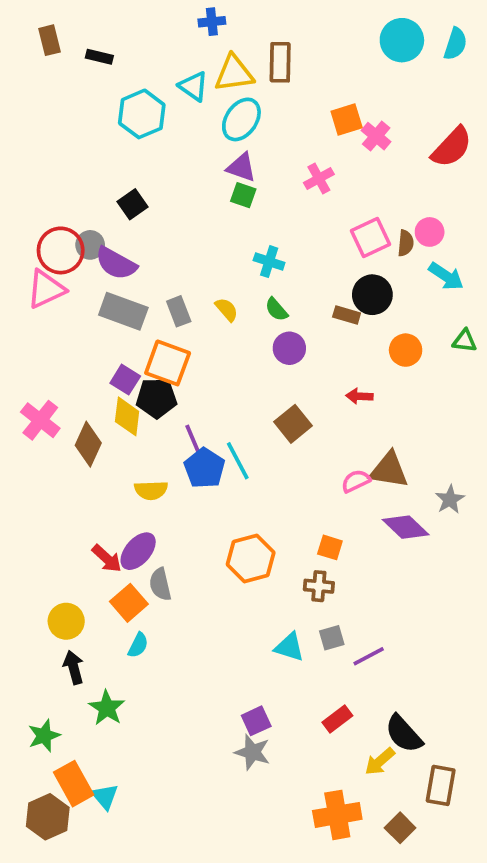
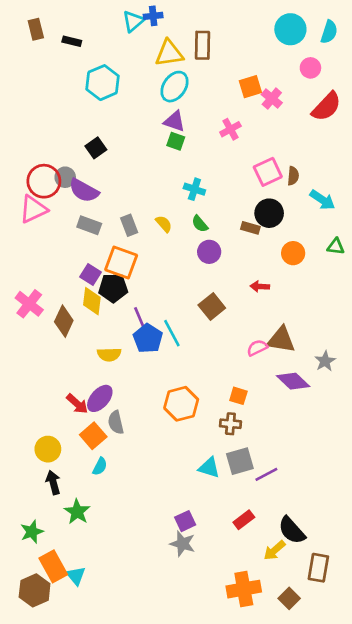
cyan triangle: (193, 86) -> (133, 21), moved, turned 45
pink circle: (430, 232) -> (310, 68), moved
gray rectangle: (123, 311) -> (89, 225), size x0.7
gray square: (332, 638) -> (240, 461), size x1.5

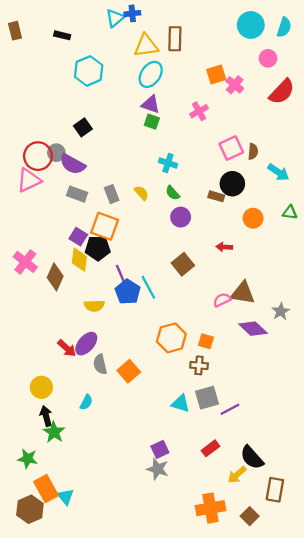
brown rectangle: (36, 29) -> (15, 31), moved
orange hexagon: (181, 404) -> (171, 338), moved
orange square: (93, 436) -> (129, 371), moved
green star: (77, 512) -> (54, 432), moved
green star: (32, 532) -> (28, 459), turned 30

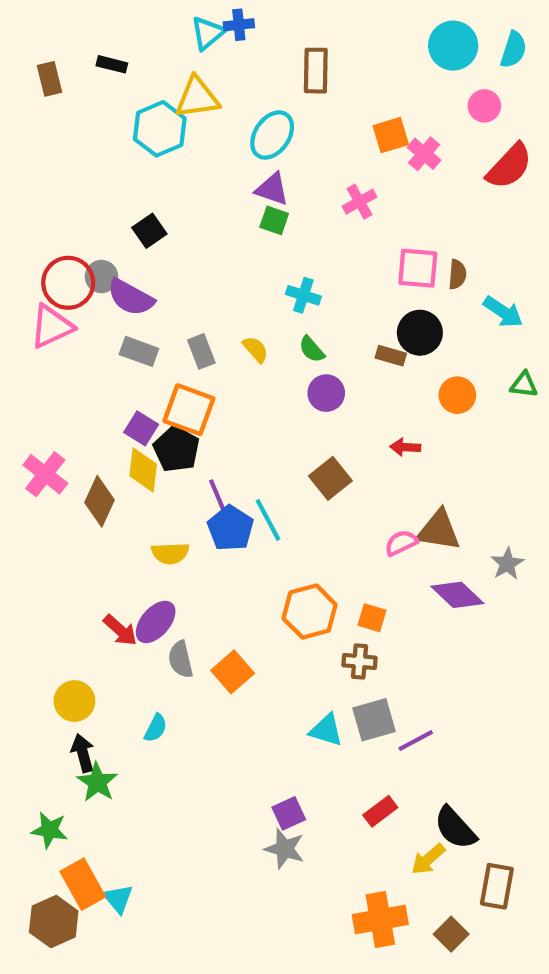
brown rectangle: (15, 31) -> (49, 79), moved
yellow triangle: (146, 46) -> (197, 98), moved
pink square: (231, 148) -> (418, 268), turned 30
black pentagon: (98, 248) -> (176, 449), turned 30

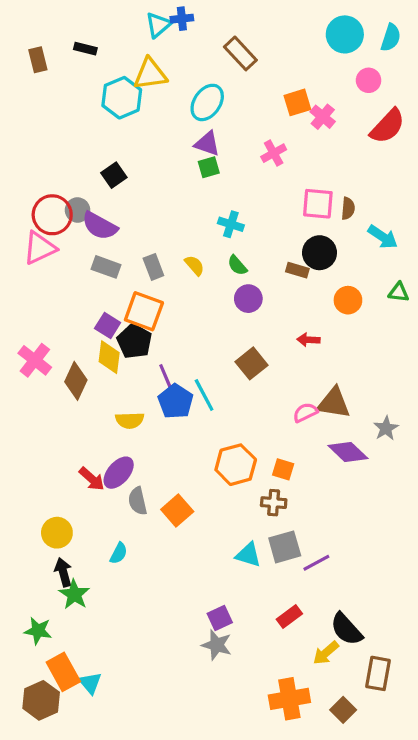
brown rectangle: (316, 71) -> (240, 53), turned -44
green square: (274, 220) -> (209, 167), turned -35

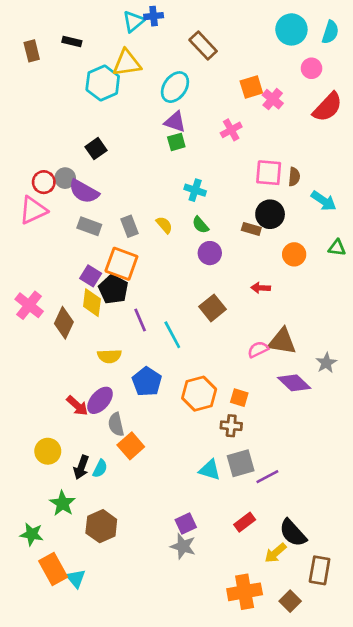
red circle: (52, 215) -> (44, 182), size x0.7
blue pentagon: (176, 401) -> (147, 382), moved
orange square: (177, 511) -> (131, 446), moved
black arrow: (63, 572) -> (81, 467), moved, turned -145
brown hexagon: (41, 700) -> (101, 526), moved

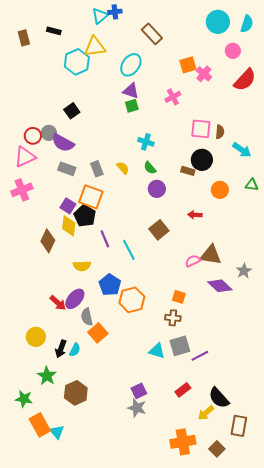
pink cross: (29, 305) -> (22, 190), moved, turned 30
orange hexagon: (199, 394) -> (132, 300), moved

